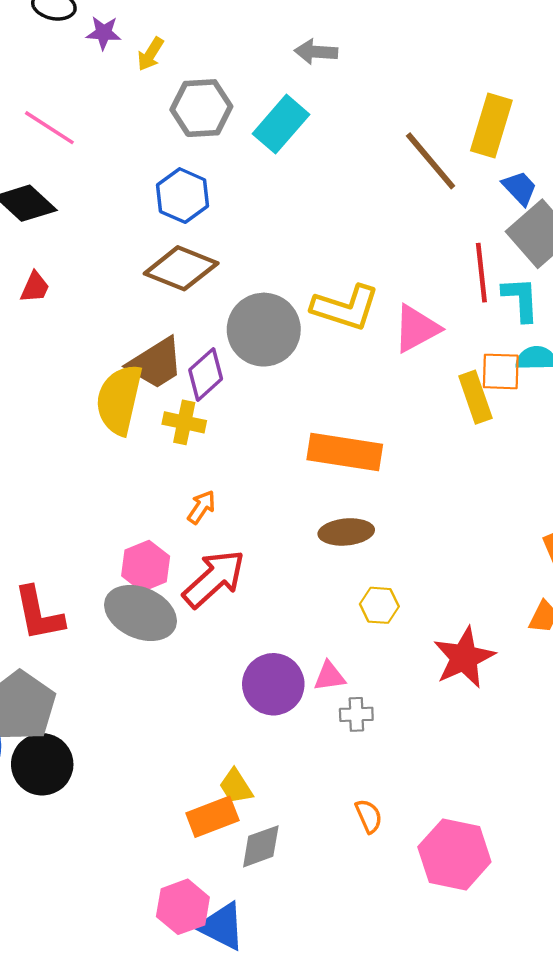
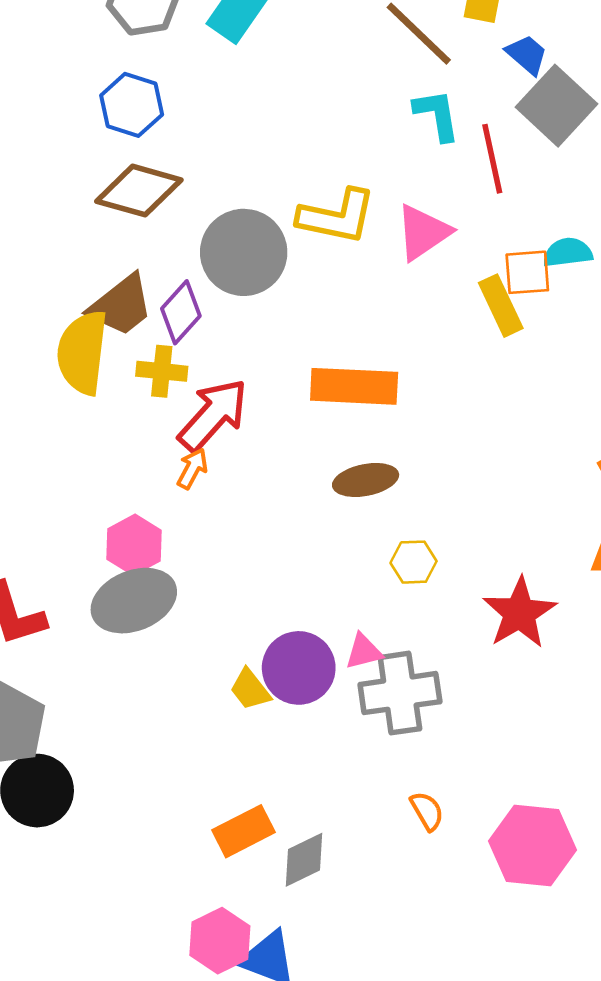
cyan L-shape: (521, 299) -> (437, 115), moved
red arrow: (214, 579) -> (213, 415), moved
gray ellipse: (140, 613) -> (134, 601), turned -40
gray cross: (356, 714) -> (400, 693), size x2.0
yellow trapezoid: (236, 786) -> (250, 689), moved

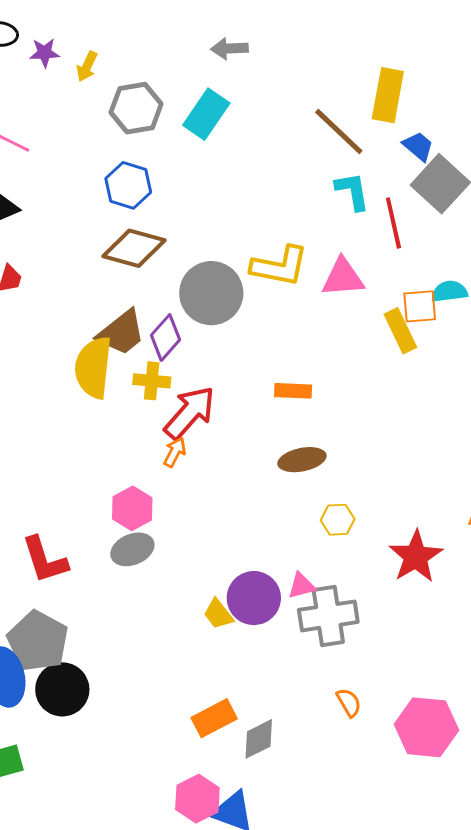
pink triangle: (423, 232) -> (343, 277), turned 30
orange rectangle: (354, 386) -> (293, 391), size x0.6
gray ellipse: (134, 601) -> (132, 549), size x0.7

